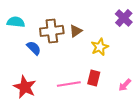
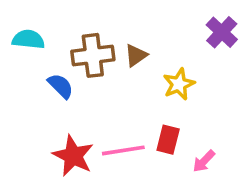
pink arrow: (125, 85) -> (204, 161), moved
red star: (25, 87) -> (73, 156), moved

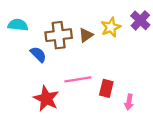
yellow star: (179, 84) -> (111, 27), moved
pink line: (123, 150) -> (78, 79), moved
pink arrow: (204, 161) -> (129, 102), turned -35

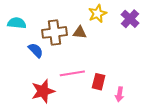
yellow star: (111, 27) -> (97, 14), moved
brown triangle: (86, 35) -> (80, 32), turned 40
red star: (46, 99) -> (43, 91), turned 30

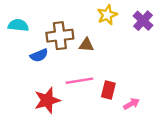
brown triangle: (80, 32) -> (86, 45), moved
blue semicircle: (36, 50) -> (39, 55), turned 112
pink arrow: (120, 94) -> (131, 104), turned -128

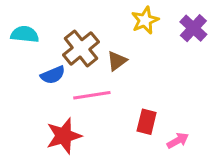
brown cross: (60, 36) -> (81, 48), turned -32
brown triangle: (86, 45) -> (117, 61), turned -42
pink line: (79, 81) -> (92, 95), moved

